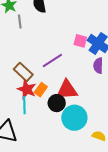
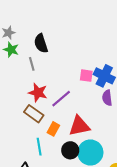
gray line: (20, 21) -> (32, 64), moved
red star: (27, 89) -> (38, 93), moved
black circle: (57, 103) -> (70, 150), moved

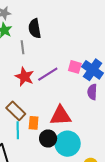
purple line: (61, 99) -> (48, 74), moved
brown rectangle: (34, 114) -> (16, 111), moved
orange rectangle: (53, 129) -> (34, 123), moved, turned -32

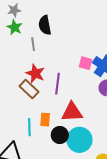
purple line: (48, 74) -> (58, 84), moved, turned -50
brown rectangle: (16, 111) -> (29, 89), moved

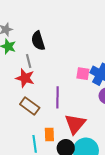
red star: (35, 73) -> (25, 78), moved
red triangle: (72, 112) -> (75, 124), turned -40

